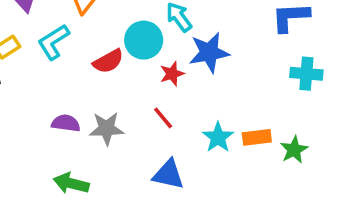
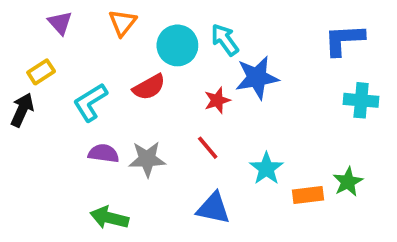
cyan circle: (144, 40) -> (177, 45), moved
cyan L-shape: (53, 42) -> (90, 102), moved
orange rectangle: (257, 137) -> (308, 195), moved

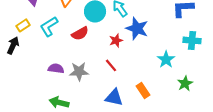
blue star: (257, 78) -> (137, 28), turned 30
cyan L-shape: (90, 102) -> (49, 26), moved
cyan star: (266, 169) -> (166, 59), moved
orange rectangle: (308, 195) -> (143, 90), moved, turned 63

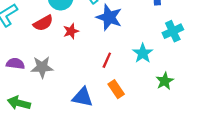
red star: (116, 40) -> (71, 31), moved
cyan cross: (192, 40) -> (173, 31), turned -30
red line: (111, 65) -> (107, 60), moved, turned 64

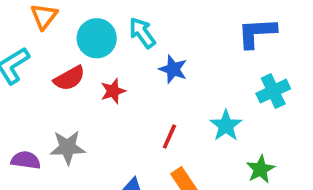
blue star: (109, 17) -> (173, 69), size x0.7
purple semicircle: (15, 64) -> (26, 160), moved

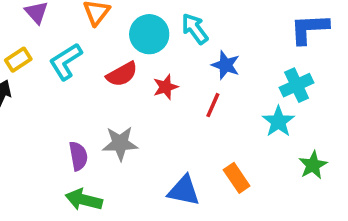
cyan cross: (273, 91) -> (297, 85), moved
red line: (169, 137) -> (213, 105), moved
purple semicircle: (26, 160) -> (78, 156), turned 72

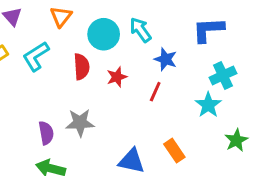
blue L-shape: (309, 29) -> (208, 30), moved
red semicircle: (122, 74) -> (82, 67), turned -65

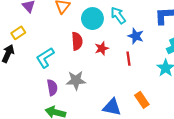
cyan L-shape: (36, 56) -> (45, 58), moved
red line: (155, 92) -> (128, 59), turned -32

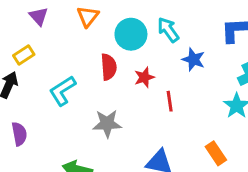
red line: (128, 59) -> (170, 101), moved
purple semicircle: (52, 88) -> (19, 134), moved
orange rectangle: (142, 100) -> (216, 153), moved

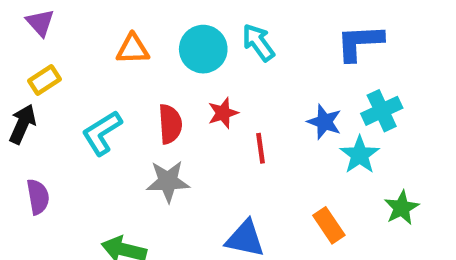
purple triangle: (39, 16) -> (40, 23), moved
orange triangle: (88, 16) -> (133, 49), moved, turned 50
blue star: (193, 60) -> (324, 122), moved
red semicircle: (109, 67) -> (170, 124), moved

